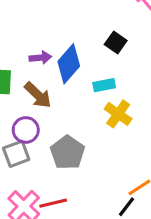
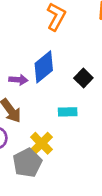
blue diamond: (69, 64) -> (44, 67), moved
yellow cross: (118, 114) -> (42, 143), moved

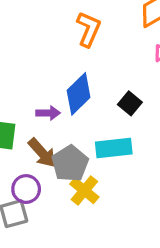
cyan rectangle: (68, 112) -> (114, 148), size x1.5
gray pentagon: (27, 163) -> (70, 164), moved

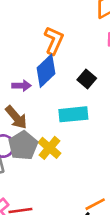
orange L-shape: (89, 29) -> (54, 40), moved
gray pentagon: (70, 164) -> (23, 145), moved

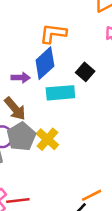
orange L-shape: (54, 40) -> (53, 33), turned -108
cyan rectangle: (73, 114) -> (60, 93), moved

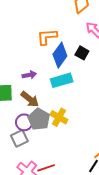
blue diamond: (45, 63) -> (60, 55), moved
black square: (85, 72) -> (82, 53), moved

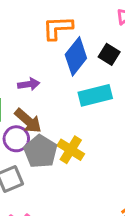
cyan rectangle: (62, 80) -> (95, 95), moved
purple circle: (24, 122) -> (16, 139), moved

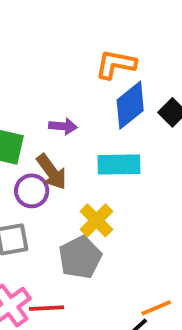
cyan rectangle: (95, 95) -> (119, 164), moved
gray pentagon: (40, 151) -> (80, 257), moved

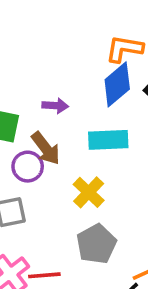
orange L-shape: (116, 64) -> (124, 49), moved
gray pentagon: (80, 257) -> (96, 244), moved

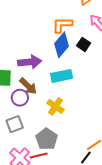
purple arrow: (55, 106) -> (30, 62), size x1.6
gray pentagon: (96, 244) -> (47, 139), moved

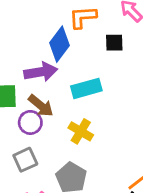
black square: (84, 44) -> (114, 43), turned -32
blue diamond: (62, 45) -> (60, 44), moved

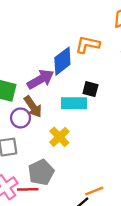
black square: (114, 43) -> (90, 89), moved
purple arrow: (41, 72) -> (41, 79), turned -36

